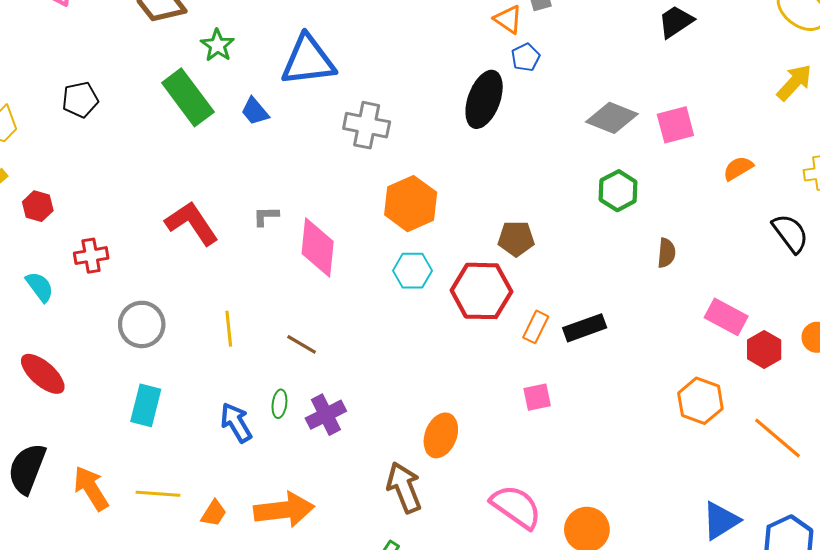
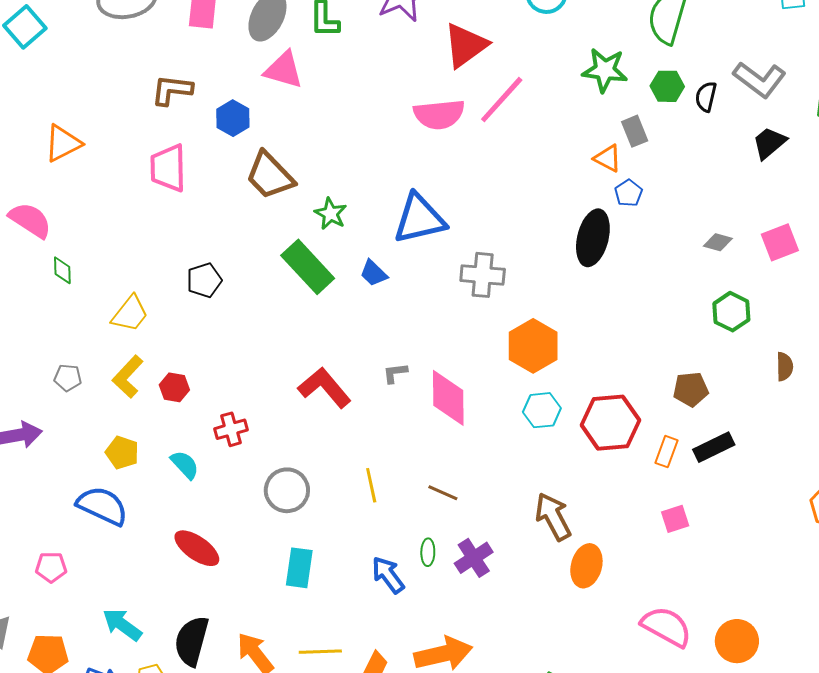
gray diamond: (612, 118) -> (718, 242), size x0.6
brown pentagon: (516, 239) -> (691, 389), moved
brown arrow: (404, 487) -> (553, 517), moved

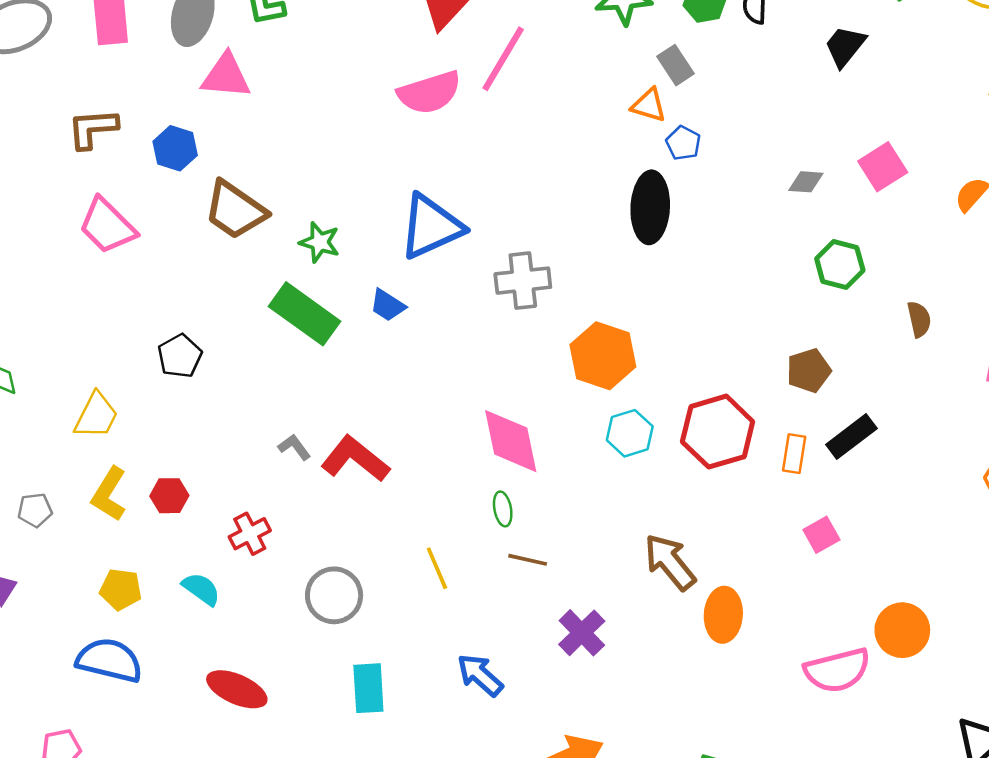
pink trapezoid: (168, 168) -> (107, 226), turned -33
gray L-shape: (395, 373) -> (294, 447), moved, turned 72
green ellipse: (428, 552) -> (503, 509), moved
pink semicircle: (666, 627) -> (837, 670), turned 148
orange circle: (737, 641) -> (902, 630), moved

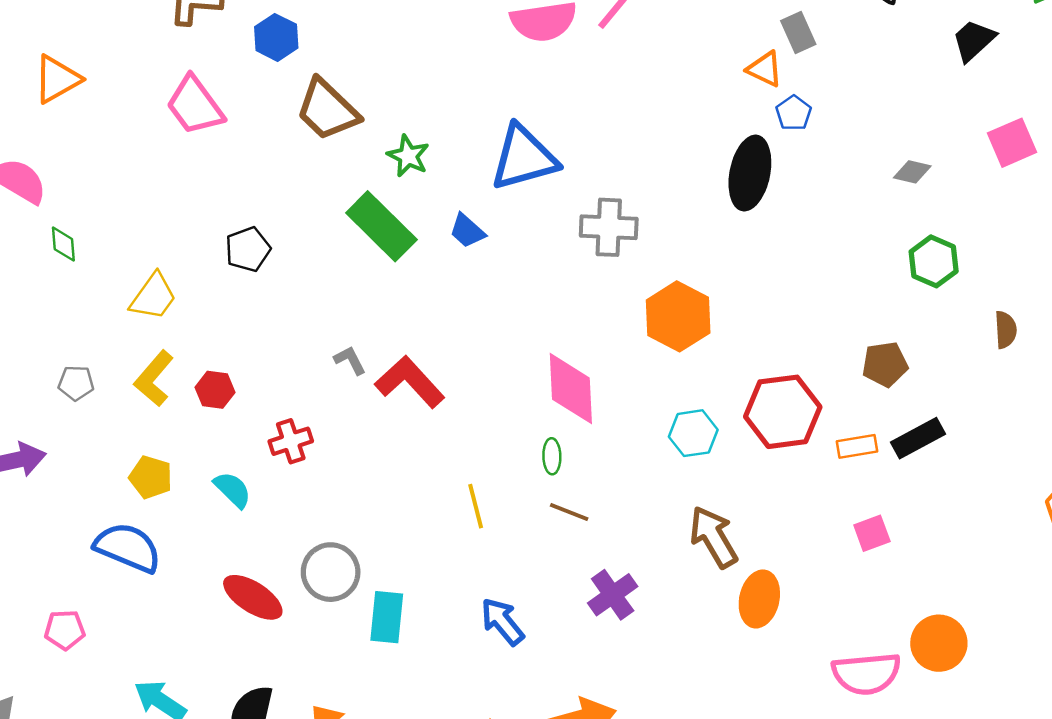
pink square: (883, 167) -> (1012, 143), moved
cyan hexagon: (630, 433) -> (693, 433), moved
orange rectangle: (794, 454) -> (857, 446), turned 63
gray circle: (334, 595) -> (331, 572), moved

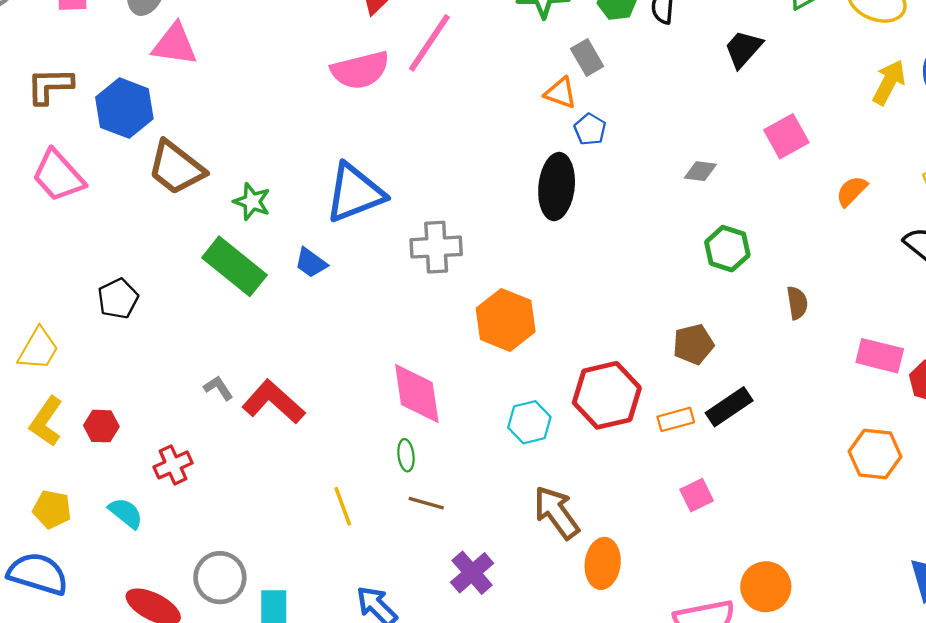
blue hexagon: (276, 37) -> (124, 108), size x1.4

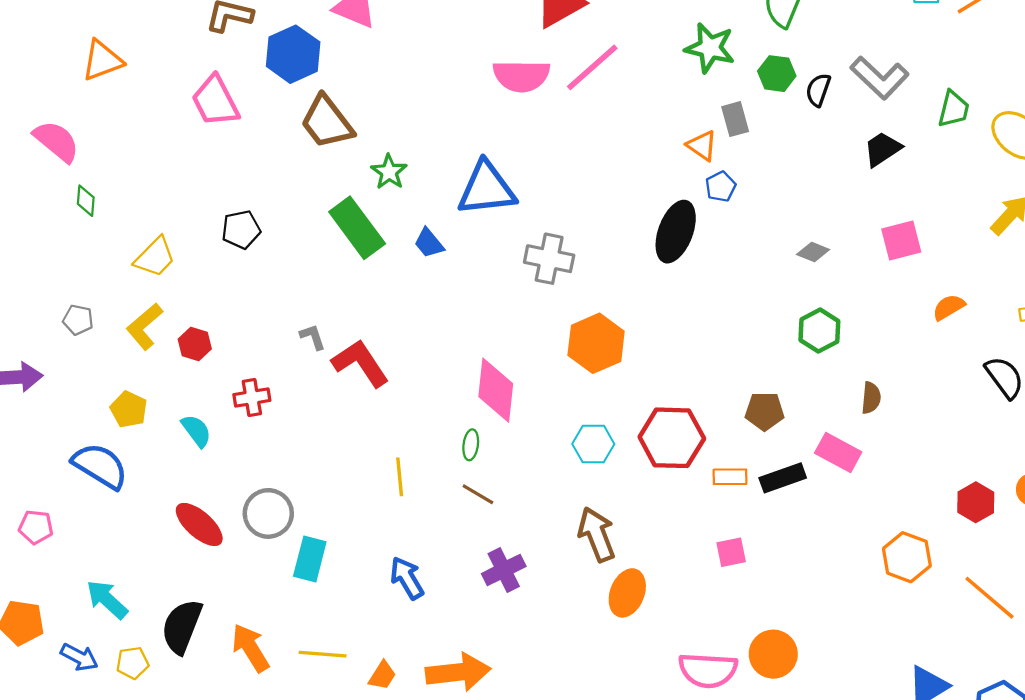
pink rectangle: (880, 356) -> (838, 453), moved

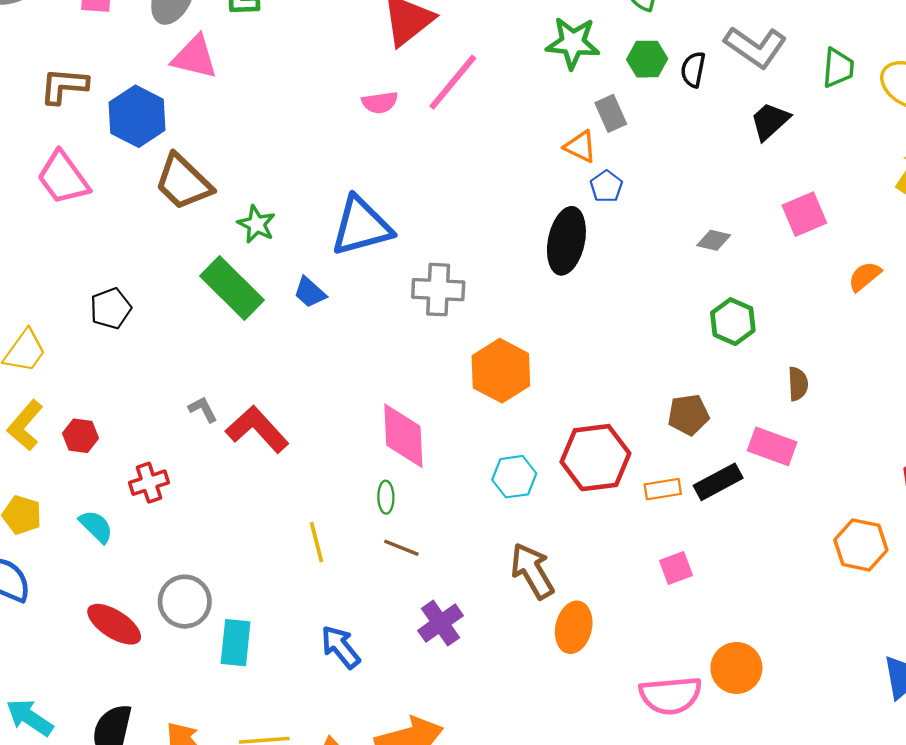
pink semicircle: (521, 76) -> (380, 102), size x0.6

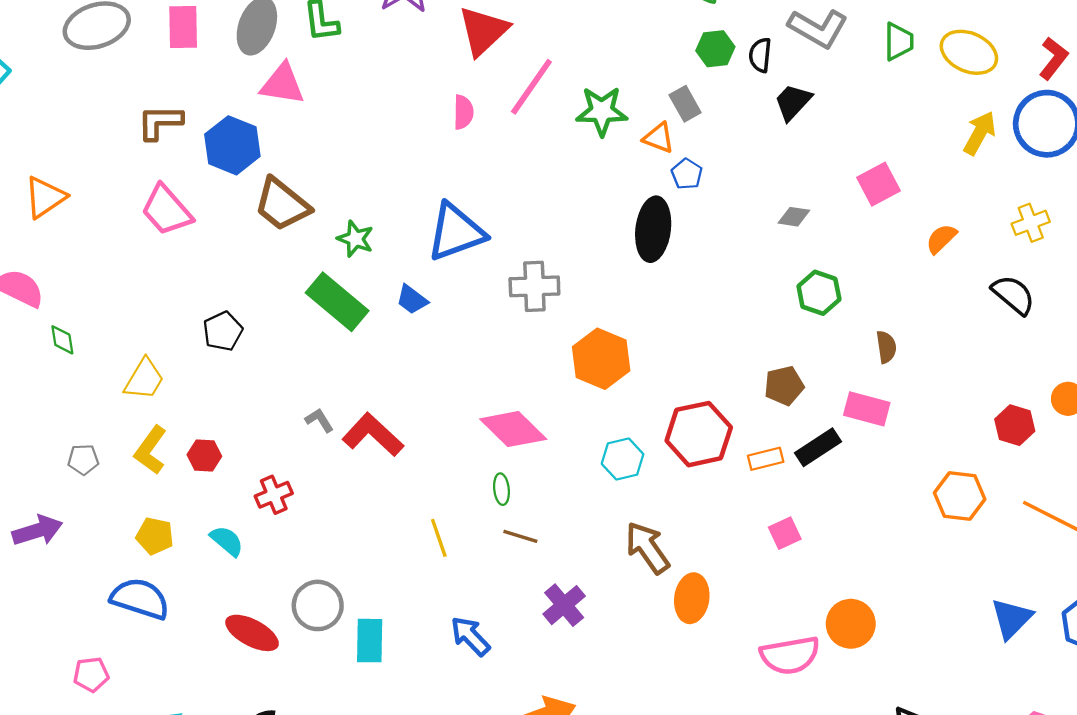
green star: (573, 43) -> (602, 111), moved
pink semicircle: (380, 102) -> (463, 112), turned -76
black trapezoid: (770, 121) -> (793, 102), moved
pink diamond: (403, 436) -> (513, 429), turned -38

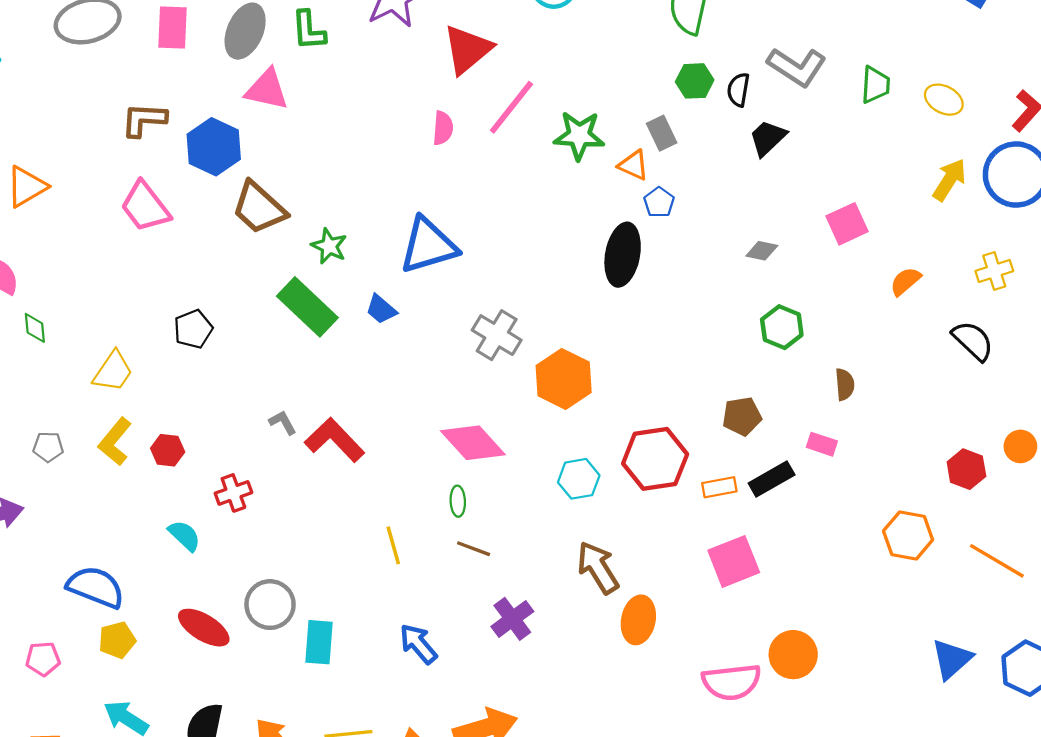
yellow ellipse: (969, 52) -> (944, 100), size x0.7
gray cross: (534, 286) -> (497, 335), moved, turned 30
pink rectangle: (867, 409) -> (822, 444), size x0.7
pink square: (785, 533) -> (734, 561), size x1.6
yellow pentagon: (155, 536) -> (117, 640), moved, turned -30

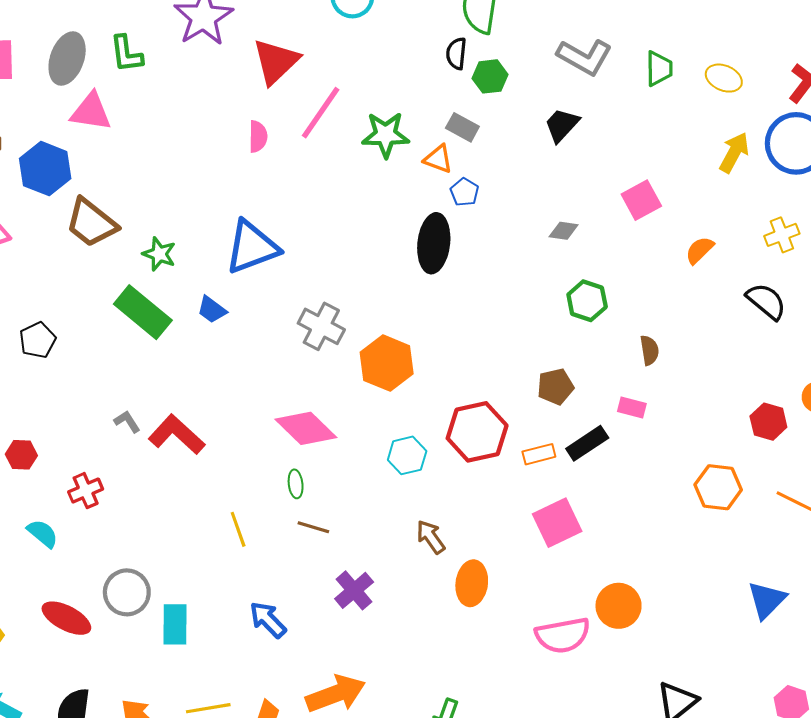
black semicircle: (738, 90) -> (456, 54), moved
gray rectangle: (662, 133) -> (462, 127), turned -32
brown arrow: (598, 567) -> (431, 537), size x0.7

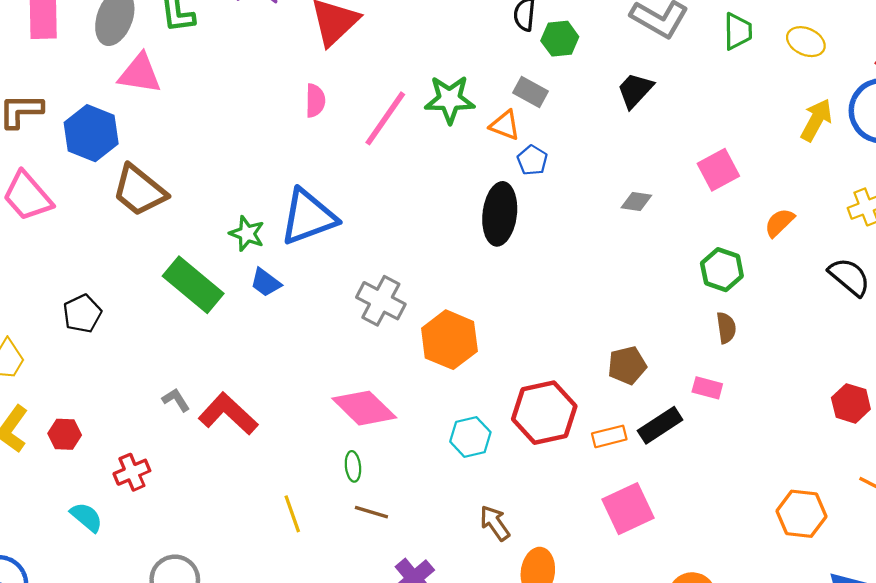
pink line: (321, 113) -> (385, 118), moved
green star: (159, 254) -> (247, 234), moved
green hexagon: (587, 301) -> (722, 270), moved
orange hexagon: (718, 487) -> (801, 514), moved

